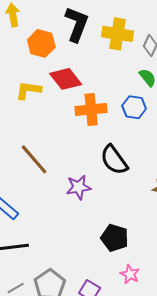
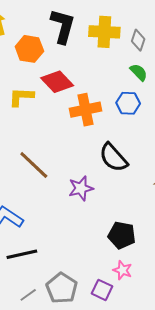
pink star: (130, 274) -> (123, 270), moved

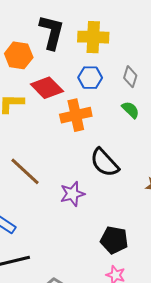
gray diamond: (138, 40) -> (130, 77), moved
green semicircle: (139, 72) -> (131, 110), moved
blue hexagon: (128, 103) -> (90, 78), moved

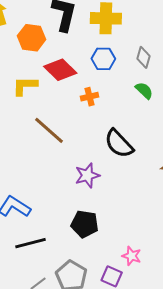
orange cross: (76, 115) -> (90, 97), size x0.6
brown line: (25, 171) -> (49, 130), moved
black pentagon: (114, 240) -> (85, 224), moved

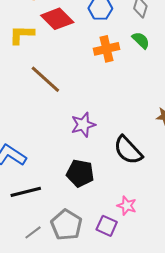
orange cross: (90, 97) -> (107, 49), moved, size x1.4
black semicircle: (119, 144) -> (128, 150), moved

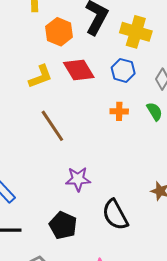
yellow L-shape: (22, 35) -> (40, 77), turned 144
orange cross: (107, 49) -> (119, 111), size x0.7

